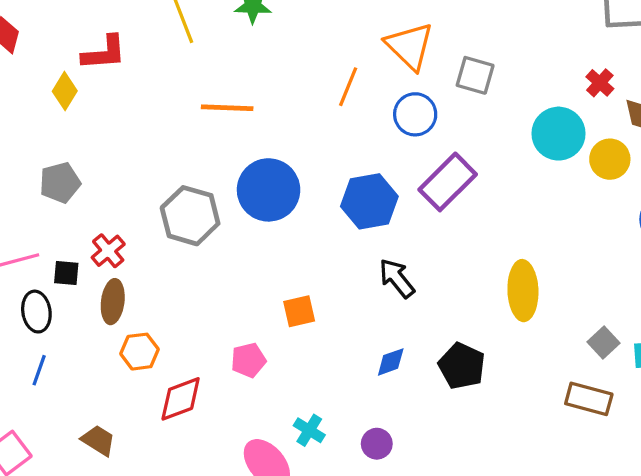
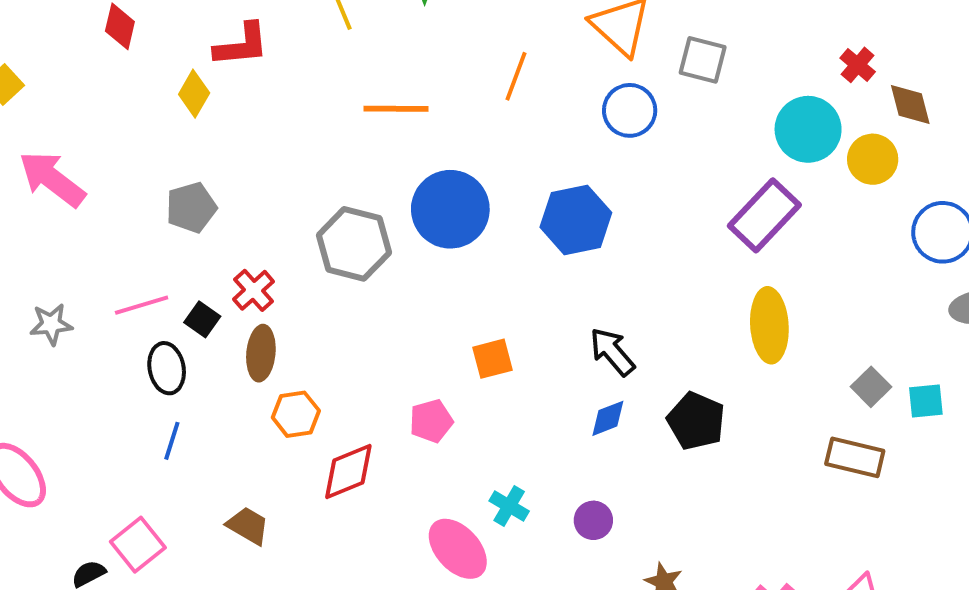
orange line: (348, 87) -> (516, 76), moved
purple rectangle: (448, 182) -> (764, 215), moved
black square: (66, 273) -> (202, 319), turned 32
black arrow: (397, 278) -> (612, 352), moved

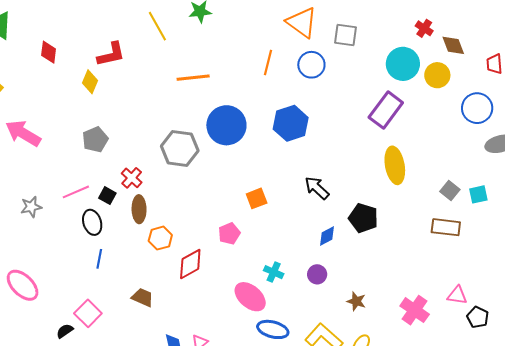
orange line: (516, 76) -> (268, 62), moved
blue diamond: (608, 418) -> (327, 236), moved

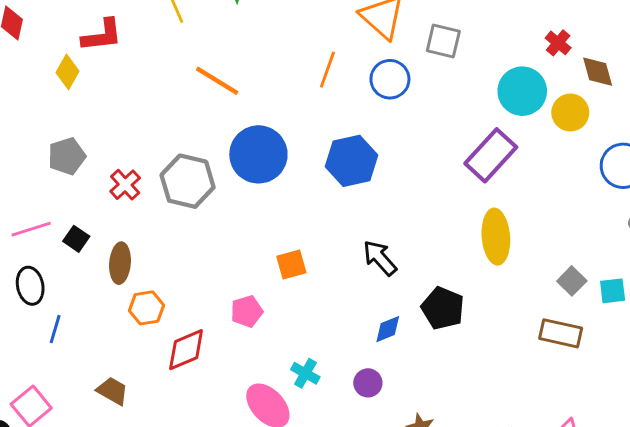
orange line: (193, 78) -> (217, 81), turned 32
red cross: (132, 178) -> (125, 185), moved
black ellipse: (92, 222) -> (30, 286), moved

